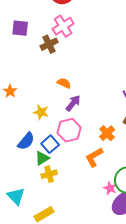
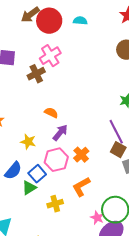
orange cross: (107, 133) -> (81, 155), moved
yellow cross: (49, 174) -> (55, 204), moved

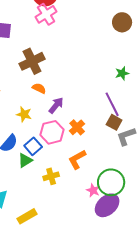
pink cross: (50, 56) -> (46, 14), moved
brown cross: (36, 74) -> (32, 61), moved, size x1.4
orange semicircle: (51, 113) -> (39, 88), moved

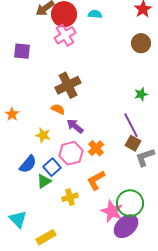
brown cross: (32, 61) -> (68, 85), moved
purple arrow: (56, 105) -> (75, 126), turned -90
pink star: (93, 190) -> (112, 211), size x1.6

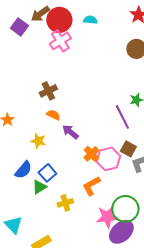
purple square: (22, 51) -> (19, 27), moved, turned 30
brown cross: (68, 85) -> (48, 91), moved, size x0.7
purple line: (131, 125) -> (122, 117), moved
pink hexagon: (71, 153) -> (108, 159), moved
pink star: (112, 211) -> (107, 217), turned -30

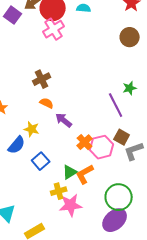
blue semicircle: (23, 170) -> (17, 145), moved
green triangle: (39, 187) -> (70, 172), moved
pink star: (107, 217) -> (71, 205), moved

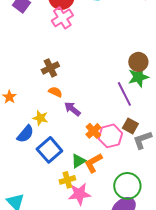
brown circle: (130, 37) -> (138, 62), moved
green star: (130, 88) -> (138, 77), size x1.5
blue square: (41, 161) -> (49, 150), size x1.4

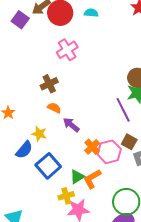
pink cross: (62, 18) -> (67, 50), moved

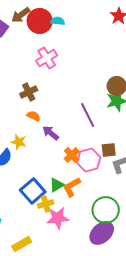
cyan semicircle: (91, 13) -> (58, 21), moved
purple line: (123, 110) -> (88, 115), moved
brown square: (129, 142) -> (109, 150), turned -35
blue square: (48, 166) -> (33, 191), moved

